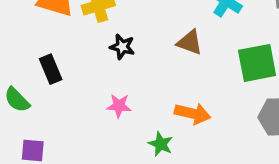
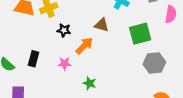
black rectangle: (51, 69) -> (34, 59), moved, turned 42
orange arrow: (193, 113) -> (84, 46), moved, turned -54

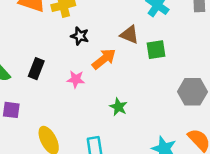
green square: (140, 34) -> (156, 50), moved, size x0.7
green star: (90, 83) -> (118, 107), moved

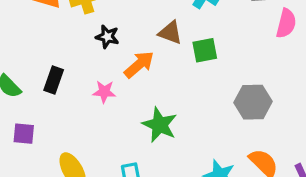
green star: (118, 107) -> (160, 125), size x1.5

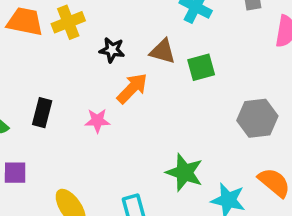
black star: (107, 37) -> (112, 50), moved
green star: (160, 125) -> (184, 172), moved

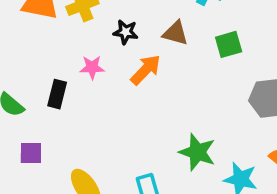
green square: (201, 67) -> (229, 44), moved
pink star: (97, 121) -> (92, 67), moved

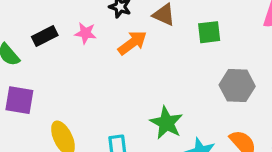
black rectangle: (57, 94) -> (45, 36), moved, turned 40
purple square: (31, 153) -> (19, 100), size x1.4

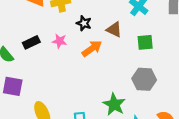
gray hexagon: (237, 86) -> (144, 79), moved

